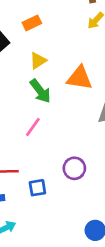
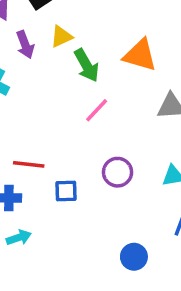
yellow triangle: (38, 61) -> (61, 37), moved
pink line: (33, 127) -> (97, 110), moved

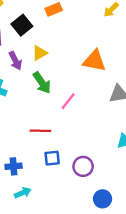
green arrow: (87, 65) -> (42, 83), moved
red line: (29, 164) -> (40, 131), moved
purple circle: (118, 172) -> (83, 166), moved

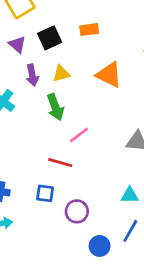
orange triangle: (94, 61) -> (109, 75), moved
red line: (40, 131) -> (60, 163), moved
blue circle: (103, 199) -> (100, 246), moved

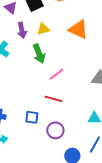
red line: (60, 163) -> (53, 99), moved

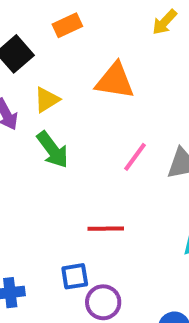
pink line: (57, 74) -> (135, 157), moved
purple circle: (55, 130) -> (103, 302), moved

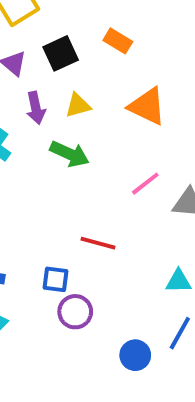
orange rectangle: (67, 25) -> (118, 41), turned 40
green arrow: (53, 150) -> (70, 154), turned -45

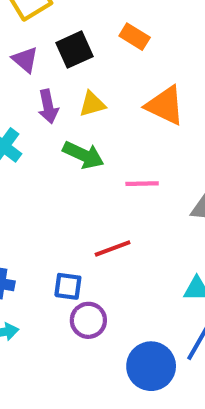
pink line: (145, 184) -> (142, 184), moved, turned 36
red line: (98, 243) -> (113, 248), turned -36
blue circle: (135, 355) -> (151, 366), size x1.5

